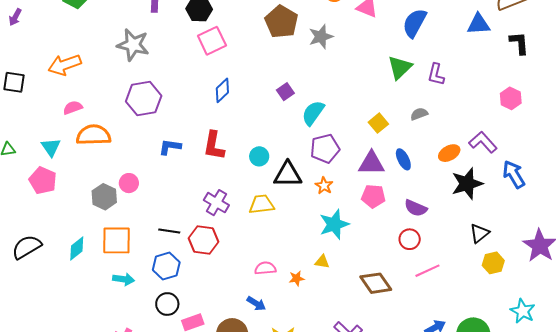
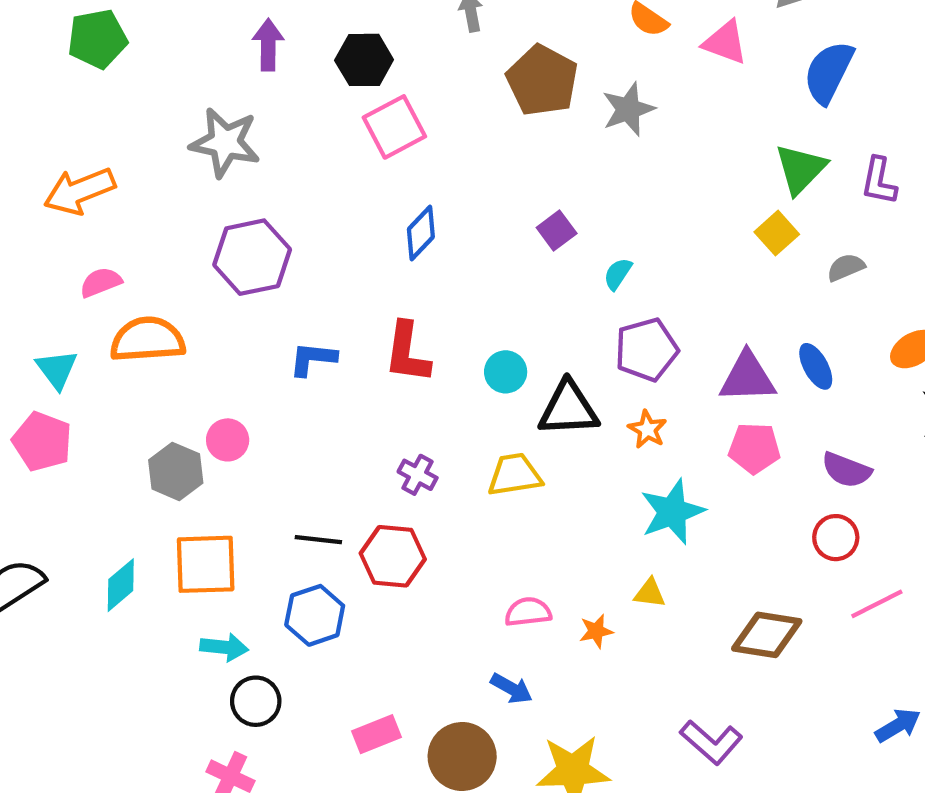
cyan semicircle: (313, 113) -> (618, 274), size x0.6
yellow square: (378, 123) -> (777, 233), moved
purple cross: (216, 203) -> (418, 475), size x0.7
brown diamond: (376, 283) -> (767, 635), turned -44
black circle: (167, 304) -> (256, 701), moved

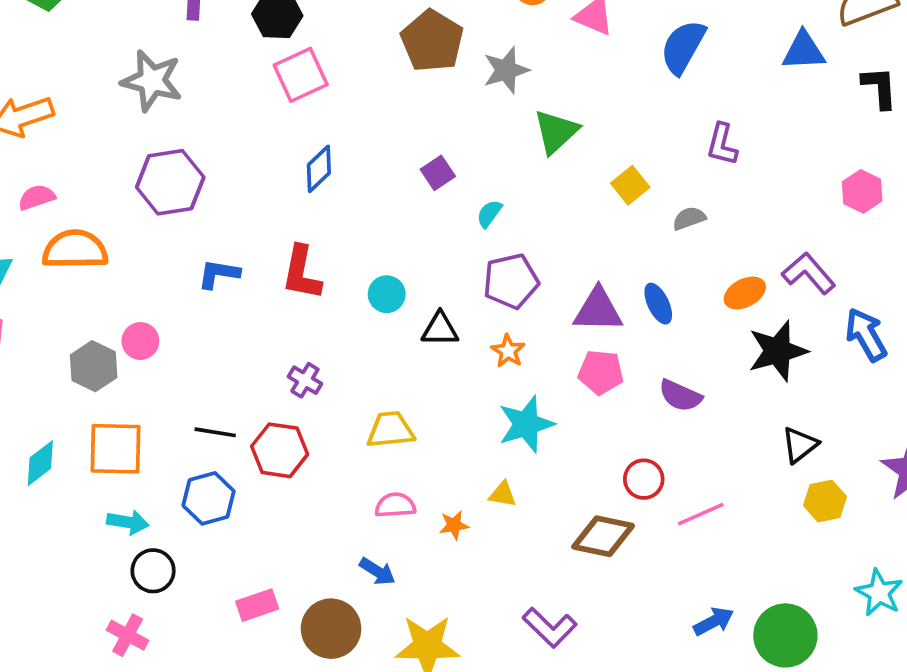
green triangle: (800, 169) -> (556, 132), moved
black triangle: (568, 409) -> (440, 329), size x0.7
yellow trapezoid: (515, 475) -> (390, 430), moved
red circle: (836, 538) -> (644, 479), moved

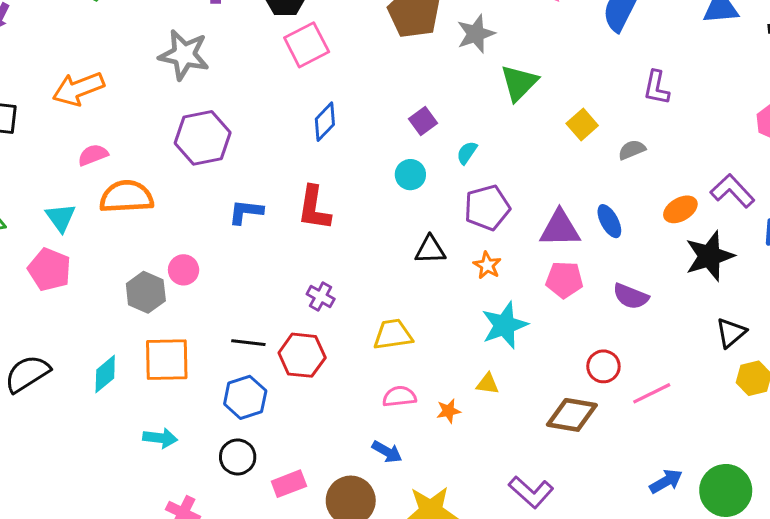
cyan circle: (387, 294) -> (410, 175), moved
cyan arrow: (128, 522) -> (160, 438), moved
black circle: (153, 571) -> (238, 457), moved

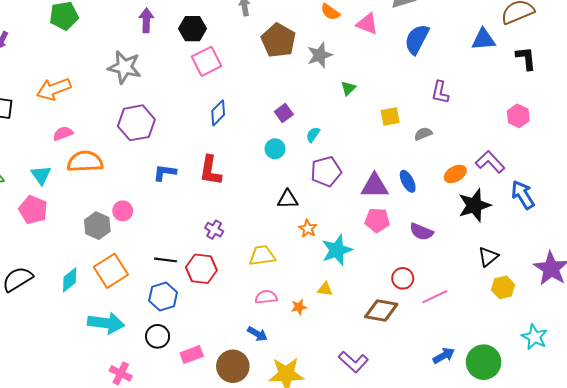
green triangle: (519, 83) -> (348, 88), size x0.6
yellow square: (582, 124) -> (390, 116), turned 30
orange star: (487, 265) -> (308, 229), moved
orange square: (167, 360) -> (111, 271), turned -32
cyan arrow: (160, 438) -> (106, 323), size x1.6

